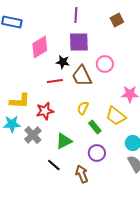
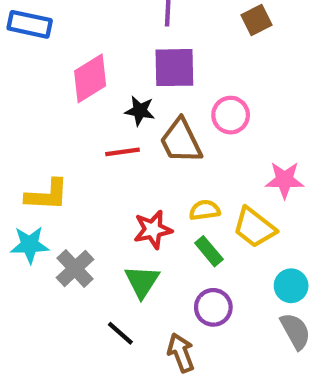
yellow semicircle: (83, 108) -> (205, 210), moved, turned 56
red star: (45, 111) -> (153, 230), moved
green triangle: (64, 141) -> (142, 281), turned -30

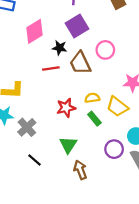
purple square: (174, 68) -> (77, 26), turned -30
green triangle: (142, 281) -> (68, 145), moved
purple circle: (213, 307) -> (114, 149), moved
black line: (120, 333) -> (34, 160), moved

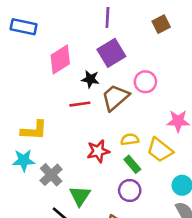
brown trapezoid: (80, 63) -> (115, 97), turned 75
green triangle: (68, 145) -> (80, 196), moved
purple circle: (114, 149) -> (130, 190), moved

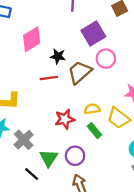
purple square: (111, 53) -> (93, 33), moved
purple circle: (130, 190) -> (75, 156), moved

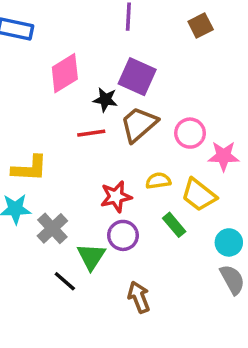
purple square: (93, 33) -> (137, 77), moved, turned -35
pink circle: (106, 59) -> (190, 133), moved
green rectangle: (94, 131) -> (174, 225), moved
purple circle: (75, 156) -> (123, 235), moved

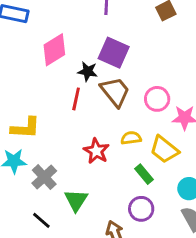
brown trapezoid: (139, 124) -> (115, 92), turned 92
red line: (91, 133) -> (76, 99), turned -70
red star: (116, 197) -> (96, 151), turned -30
purple circle: (123, 235) -> (141, 209), moved
black line: (65, 281) -> (41, 220), moved

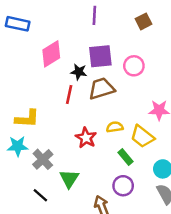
purple square: (114, 53) -> (100, 56), turned -30
brown trapezoid: (115, 92) -> (102, 89), turned -68
pink circle: (157, 99) -> (134, 66), moved

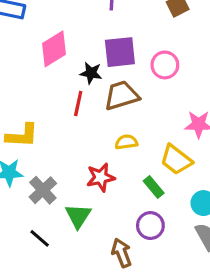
yellow semicircle: (115, 127) -> (126, 142), moved
red star: (86, 138) -> (101, 177), moved, turned 30

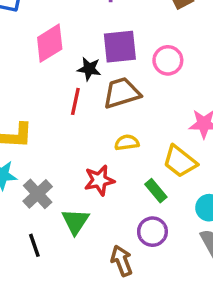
black line: (40, 238) -> (34, 245), turned 30

